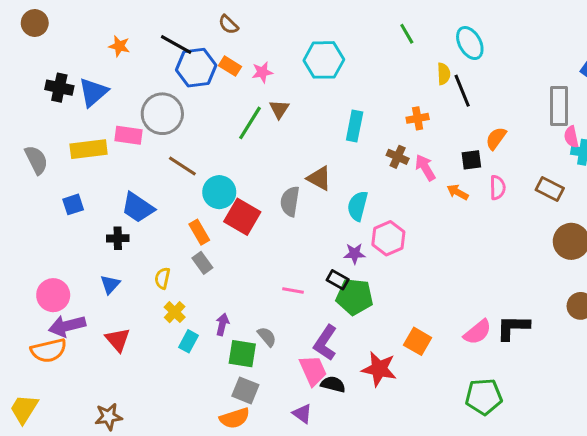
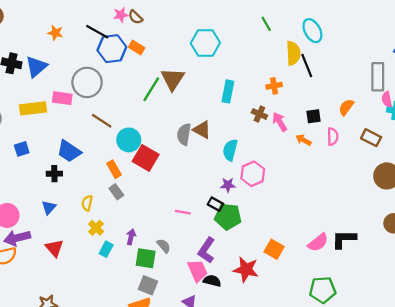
pink star: (262, 72) -> (121, 15), moved
yellow semicircle: (444, 74) -> (293, 53), size x1.5
brown triangle: (279, 109) -> (173, 79), size x1.6
orange semicircle: (496, 138) -> (346, 107), moved
gray semicircle: (290, 201) -> (184, 134), moved

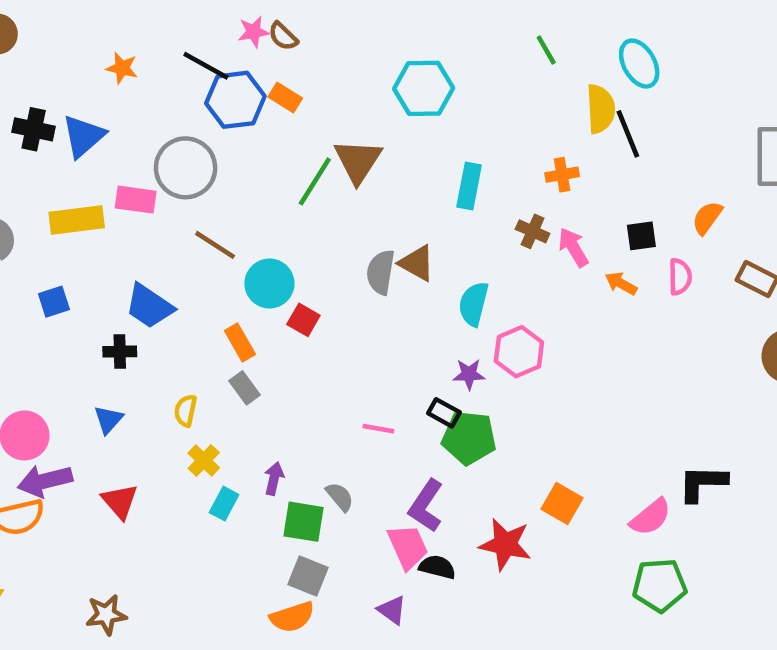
red square: (146, 158) -> (303, 320), size x0.6
pink semicircle: (318, 242) -> (650, 517), moved

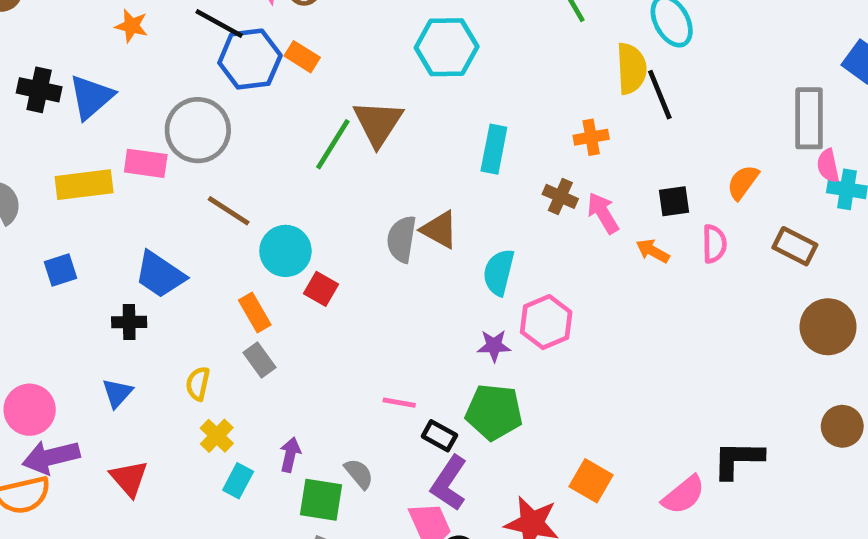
black rectangle: (444, 413) -> (439, 436), moved

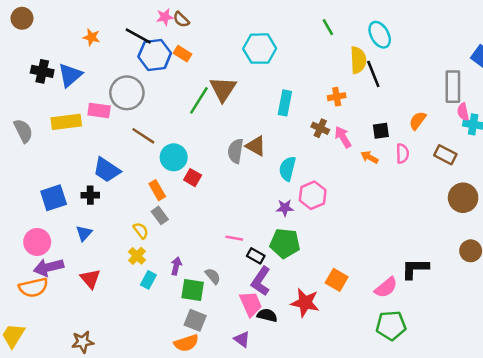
blue square: (60, 270) -> (54, 198), moved, size x1.5
yellow semicircle: (198, 384) -> (141, 231), moved, turned 132

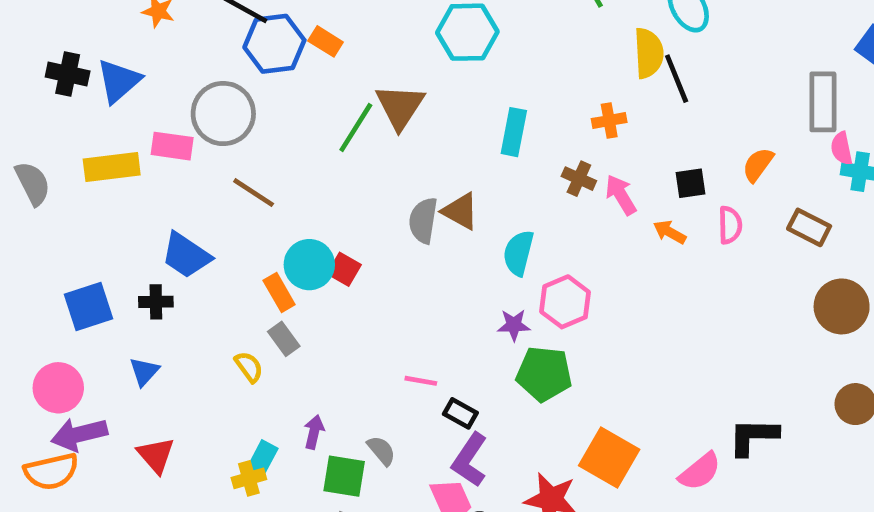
cyan circle: (174, 157) -> (309, 265), moved
green pentagon: (285, 243) -> (544, 374), moved
yellow cross: (137, 256) -> (249, 478), moved, turned 30
orange square: (337, 280) -> (609, 458), size x1.4

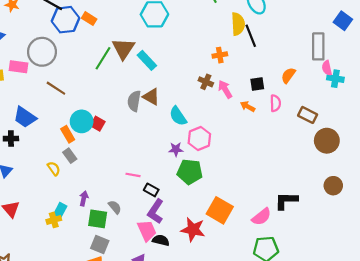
cyan rectangle: (514, 132) -> (147, 60), moved, turned -54
brown rectangle: (809, 227) -> (308, 115), moved
cyan semicircle: (518, 253) -> (178, 116), turned -48

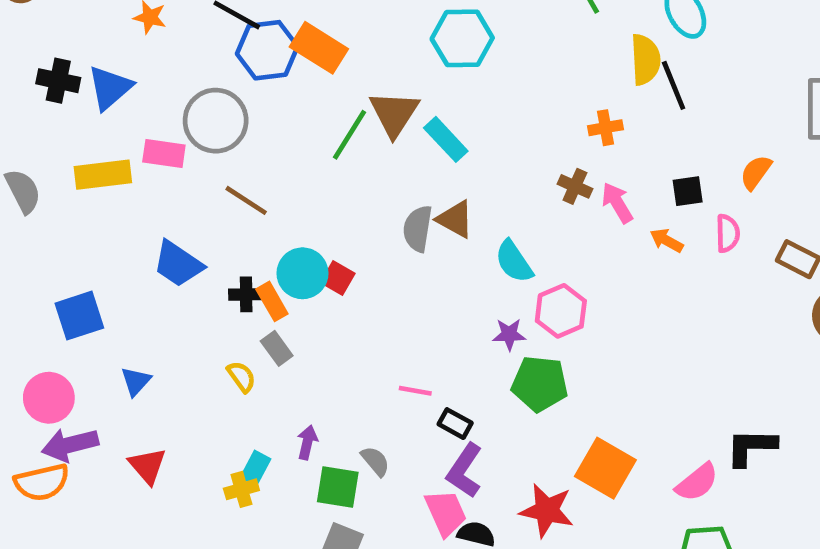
orange rectangle: (89, 19) -> (319, 48), size x1.6
black cross: (11, 139) -> (246, 294), moved

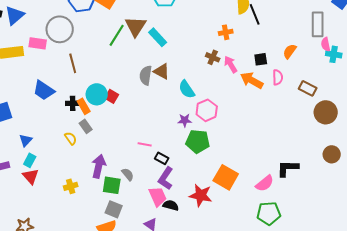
brown line: (246, 200) -> (73, 63), turned 42
orange arrow: (667, 240) -> (252, 80), size x1.6
purple arrow: (307, 442) -> (99, 166), size x1.6
cyan rectangle: (256, 468) -> (30, 160), moved

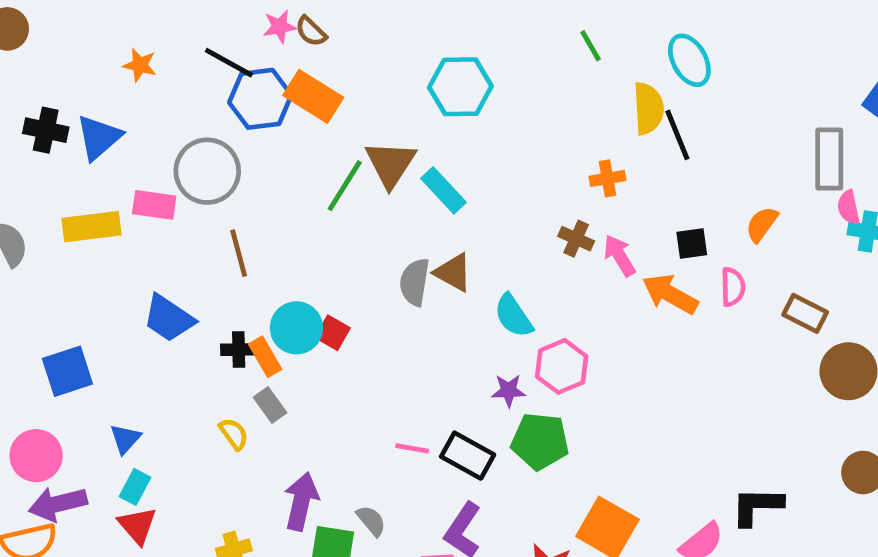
black rectangle: (162, 158) -> (468, 456), moved, size x1.5

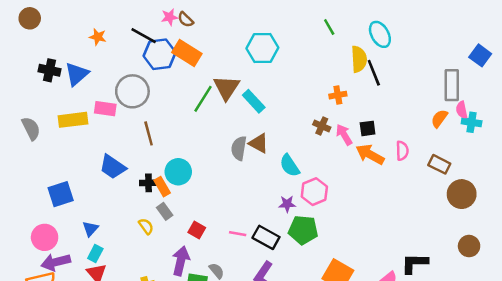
orange semicircle: (762, 224) -> (439, 119), moved
black square: (692, 243) -> (368, 128), moved
red square: (333, 333) -> (197, 230), moved

